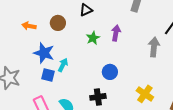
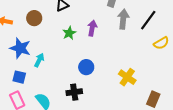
gray arrow: (154, 47) -> (123, 19), moved
blue square: (48, 75) -> (19, 77), moved
yellow cross: (145, 94) -> (127, 77), moved

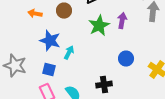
green star: (69, 33) -> (99, 26), size x1.5
blue circle: (86, 67) -> (126, 59), moved

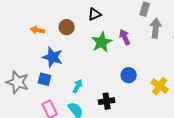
purple arrow: (122, 21) -> (125, 37), turned -35
cyan arrow: (69, 53) -> (78, 86), moved
blue square: (49, 70) -> (45, 79), moved

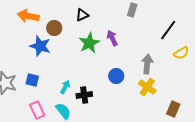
gray arrow: (156, 28) -> (147, 64), moved
orange arrow: (38, 30) -> (28, 16), moved, size x1.5
blue star: (53, 57) -> (40, 46), moved
black cross: (107, 101) -> (84, 95), moved

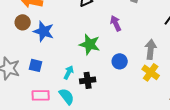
brown circle: (54, 28) -> (23, 22), moved
green star: (89, 43) -> (90, 44), moved, turned -30
pink rectangle: (37, 110) -> (41, 95), turned -66

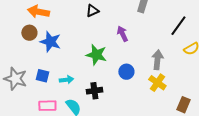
cyan arrow: (69, 72) -> (66, 80), moved, turned 56

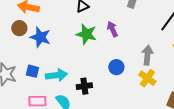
green star: (96, 55) -> (86, 34), moved
cyan arrow: (66, 80) -> (56, 75), size x1.5

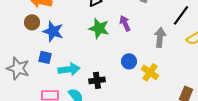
gray arrow: (147, 55) -> (160, 37), moved
blue square: (32, 71) -> (45, 57), moved
yellow cross: (147, 78) -> (150, 72), moved

